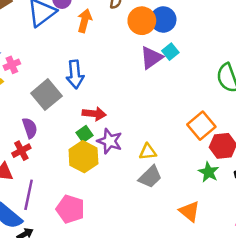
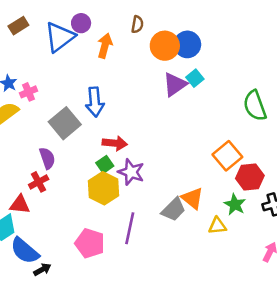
yellow triangle: (148, 152) -> (217, 226), moved
purple line: (29, 195) -> (130, 228), moved
orange triangle: (189, 211) -> (192, 198), moved

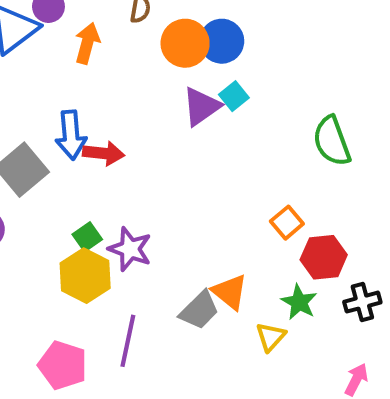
red arrow: (115, 143) -> (104, 153), moved
orange square: (227, 156) -> (287, 223), size x0.7
yellow triangle: (217, 226) -> (271, 337), turned -42

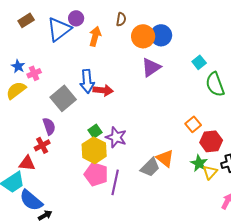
cyan square: (234, 96) -> (199, 62), moved
yellow triangle: (271, 337) -> (210, 172), moved
pink pentagon: (63, 365) -> (96, 174), moved

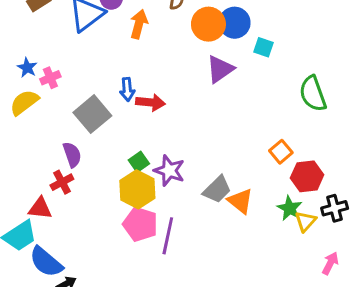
cyan square: (199, 62) -> (264, 47), moved, turned -32
blue arrow: (87, 81) -> (127, 89), size x0.7
gray trapezoid: (150, 167) -> (217, 189), moved

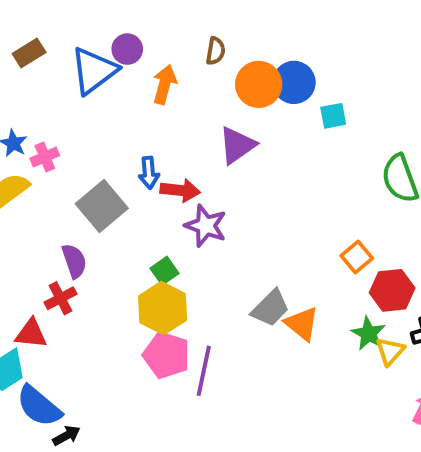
cyan square: (264, 47) -> (333, 116), turned -30
purple triangle: (220, 69) -> (237, 145), moved
purple star: (169, 171) -> (206, 226), moved

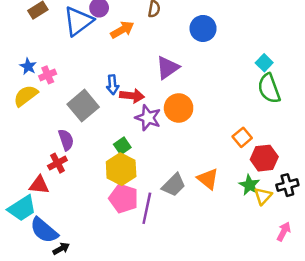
orange arrow: (164, 84) -> (122, 30), turned 45
orange circle: (259, 84) -> (179, 108), moved
cyan square: (333, 116) -> (264, 63), moved, turned -35
gray trapezoid: (270, 308) -> (174, 185), moved

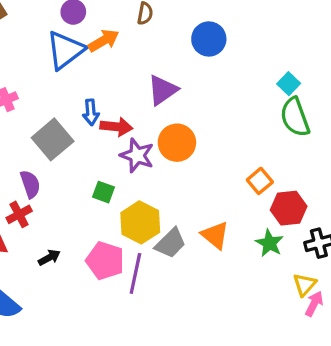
blue triangle: (78, 21) -> (65, 50), moved
green square: (122, 146) -> (104, 192), turned -35
yellow hexagon: (121, 169) -> (140, 222), moved
yellow triangle: (263, 196) -> (305, 285), moved
black arrow: (61, 249) -> (49, 257), moved

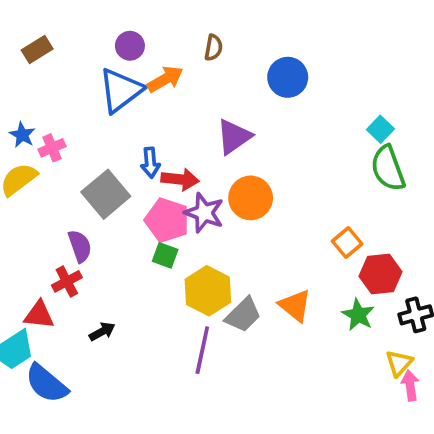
pink pentagon: (105, 261) -> (167, 220), moved
pink arrow: (314, 304) -> (410, 385), turned -35

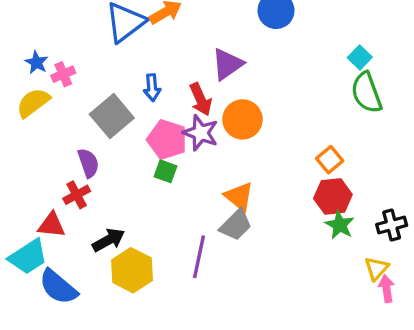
red arrow: (180, 179) -> (201, 99), moved, turned 60
red hexagon: (380, 274) -> (333, 196), moved
yellow hexagon: (208, 291) -> (132, 270), moved
orange triangle: (295, 306) -> (239, 196), moved
black arrow: (102, 332) -> (108, 240), size x1.4

